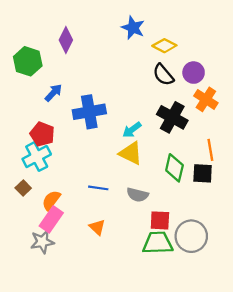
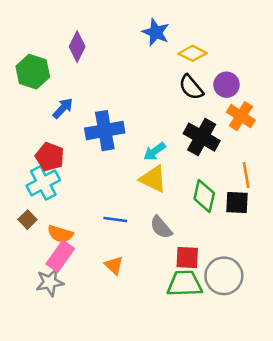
gray semicircle: (138, 195) -> (161, 227), turned 35
orange semicircle: (51, 200) -> (60, 234), turned -110

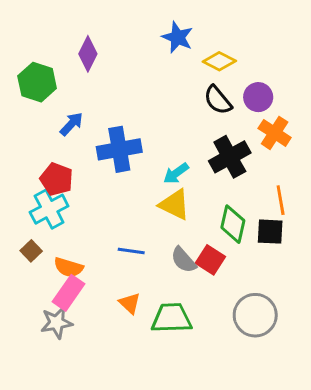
black cross: (202, 137) -> (230, 157), turned 32
red square: (187, 257) -> (210, 260), moved, turned 30
green trapezoid: (185, 284) -> (172, 318), moved

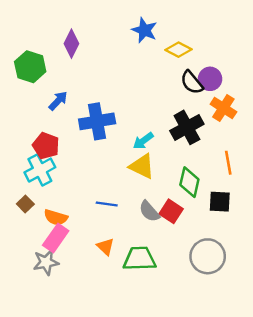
black semicircle: (218, 100) -> (192, 82), moved
black square: (270, 232) -> (220, 202), moved

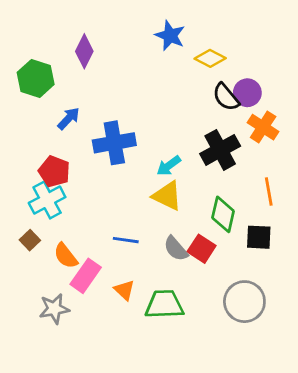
orange semicircle: (56, 217) -> (66, 256), turned 35
pink rectangle: (56, 238) -> (86, 276), moved

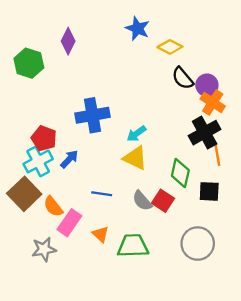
purple circle: (247, 93) -> (207, 85), moved
blue arrow: (69, 118) -> (69, 159), moved
black cross: (220, 150) -> (205, 133), moved
brown square: (30, 240) -> (24, 194), size x2.0

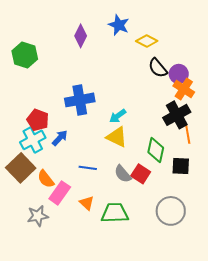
purple diamond: (68, 41) -> (81, 36), moved

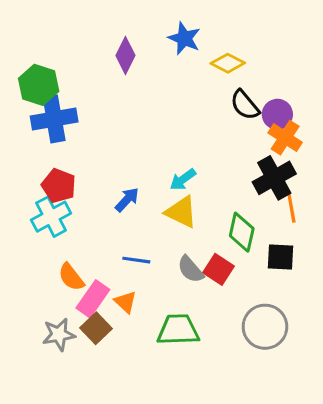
blue cross: (80, 100) -> (54, 119), moved
blue arrow: (60, 138) -> (127, 200), moved
brown square: (21, 168) -> (96, 328), moved, size x0.7
orange triangle: (87, 203) -> (125, 302), moved

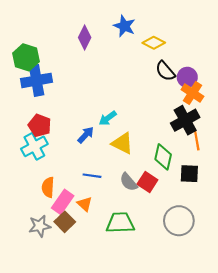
cyan arrow: (183, 179) -> (108, 118), moved
orange semicircle: (71, 277) -> (48, 187), turned 42

